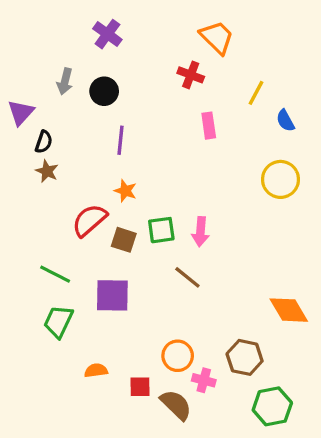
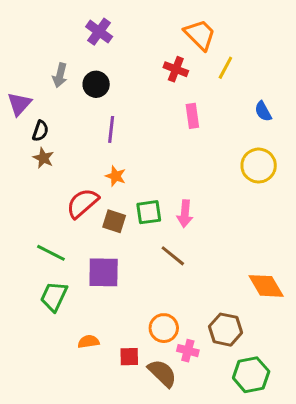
yellow line: (256, 93) -> (225, 68), moved

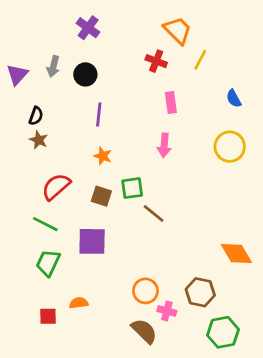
purple triangle: (19, 104) -> (17, 74), moved
red semicircle: (83, 203) -> (56, 187), moved
pink arrow: (185, 214) -> (164, 145), moved
brown line: (173, 256) -> (154, 213), moved
red square: (129, 357) -> (48, 316), moved

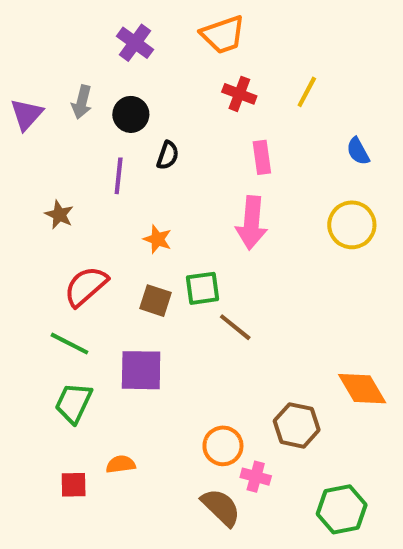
orange trapezoid: (178, 30) -> (223, 35), moved, turned 116
purple line: (99, 115) -> (119, 176), moved
black semicircle: (36, 116) -> (168, 155), moved
pink arrow: (164, 145) -> (252, 223), size x1.4
brown hexagon: (200, 292) -> (297, 425), moved

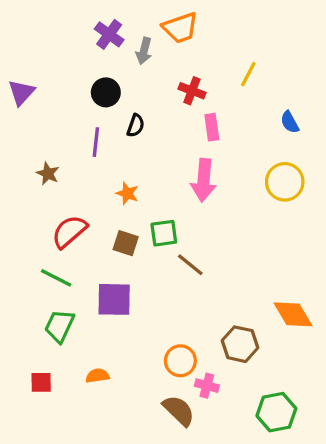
red cross: (239, 94) -> (192, 91), moved
gray arrow: (82, 102) -> (144, 51), moved
red square: (74, 485) -> (41, 382), moved

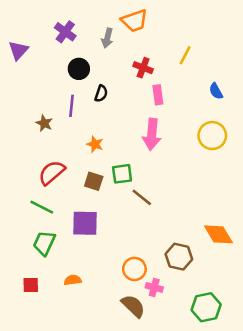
purple cross: (109, 34) -> (65, 32), moved
purple triangle: (21, 92) -> (18, 50), moved
brown star: (48, 174) -> (44, 123), moved

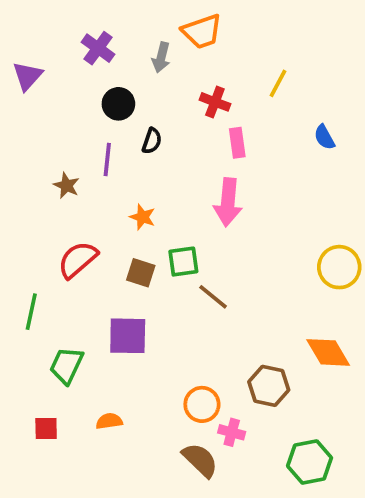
yellow circle: (212, 136) -> (339, 267), moved
green line: (42, 207) -> (31, 312), moved, turned 75

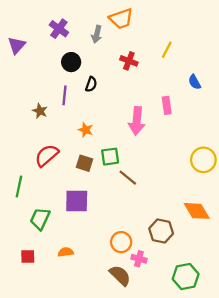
pink rectangle: (237, 143) -> (167, 105), moved

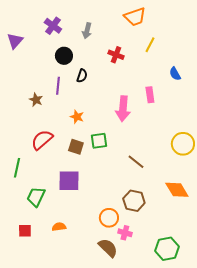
orange trapezoid: (121, 19) -> (135, 17), moved
brown line: (128, 178) -> (136, 162), moved
brown hexagon: (161, 231) -> (134, 201), moved

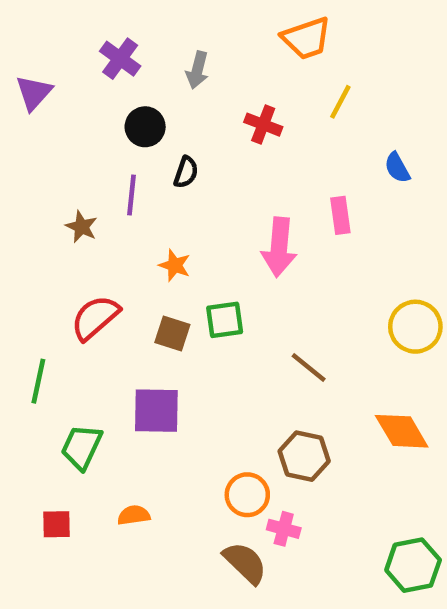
green hexagon: (167, 249) -> (413, 565), moved

